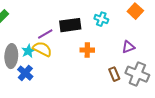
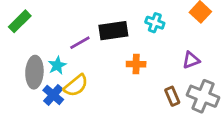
yellow semicircle: (42, 49) -> (76, 86), moved, turned 114

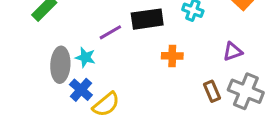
cyan star: (57, 65) -> (85, 57), turned -30
yellow semicircle: (76, 86) -> (106, 104), moved

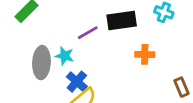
blue cross: (81, 90) -> (77, 82), moved

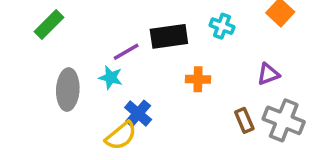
cyan star: (65, 56) -> (111, 78), moved
blue cross: (77, 82) -> (138, 114), moved

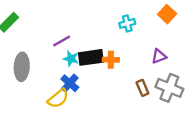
cyan cross: (222, 26) -> (127, 23), turned -35
black rectangle: (169, 36) -> (91, 57), moved
cyan star: (111, 78) -> (71, 59), moved

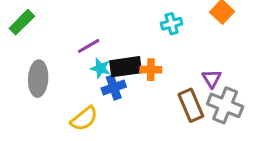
purple triangle: (159, 56) -> (212, 79), moved, turned -42
blue cross: (70, 83) -> (114, 87), moved, turned 30
brown rectangle: (142, 88) -> (191, 105), size x1.5

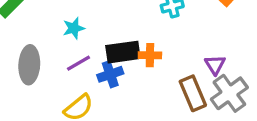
purple line: (89, 46) -> (78, 63), moved
cyan star: (100, 68) -> (74, 28), moved, turned -30
gray cross: (225, 105) -> (229, 93), turned 32

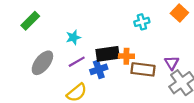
gray ellipse: (29, 65) -> (42, 63), turned 35
brown rectangle: (193, 93) -> (143, 69), moved, turned -60

